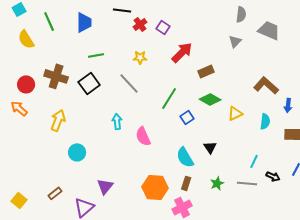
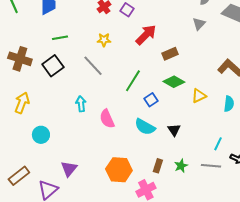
cyan semicircle: (185, 157) -> (145, 127), moved, turned -30
brown rectangle: (186, 183) -> (158, 166), moved
brown rectangle: (55, 193) -> (19, 176), size x1.5

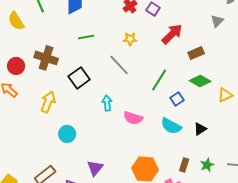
gray triangle: (199, 24) -> (217, 21), moved
black square: (53, 66) -> (79, 78), moved
pink semicircle: (107, 119) -> (133, 118), turned -48
black triangle: (174, 130) -> (200, 129), turned 32

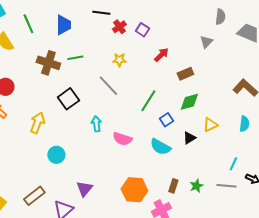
red arrow: (172, 34) -> (161, 55), size x0.7
brown cross: (46, 58) -> (48, 63), moved
green diamond: (200, 81) -> (189, 102), turned -45
yellow triangle: (225, 95) -> (210, 125), moved
black triangle: (200, 129) -> (189, 138), moved

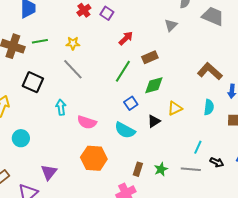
yellow star: (119, 60) -> (73, 43), moved
black square: (68, 99) -> (33, 82), turned -30
green line: (148, 101) -> (123, 71), moved
orange hexagon: (134, 190) -> (94, 158), moved

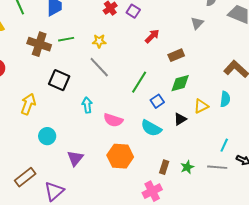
green line: (123, 71) -> (139, 82), moved
cyan semicircle: (209, 107) -> (225, 99), moved
purple triangle: (49, 172) -> (75, 158), moved

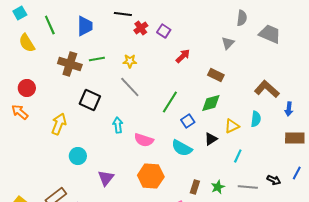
brown rectangle: (176, 55) -> (216, 75), moved, turned 49
cyan line: (224, 145) -> (238, 156), moved

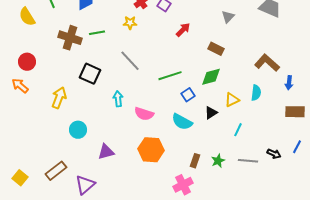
yellow star: (130, 61) -> (130, 23), moved
green line: (170, 102) -> (170, 76), turned 40
purple triangle: (106, 178) -> (106, 152), turned 36

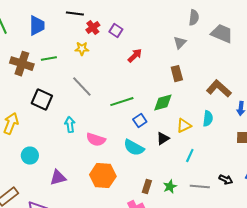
brown rectangle: (216, 49) -> (177, 74), moved, turned 49

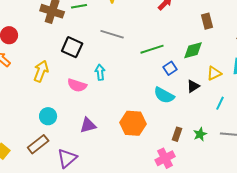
gray line: (82, 87) -> (112, 34), turned -30
pink semicircle: (96, 140) -> (77, 85), moved
cyan circle: (30, 156) -> (48, 116), moved

